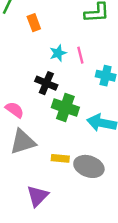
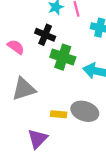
pink semicircle: (15, 110) -> (16, 47), moved
yellow rectangle: (60, 158) -> (59, 114), moved

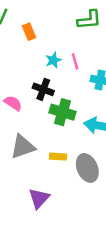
gray ellipse: (85, 111) -> (87, 168), turned 50
yellow rectangle: (59, 114) -> (58, 157), moved

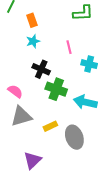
cyan star: (53, 60) -> (33, 41), moved
pink semicircle: (13, 103) -> (15, 91), moved
yellow rectangle: (58, 157) -> (50, 126), turned -32

